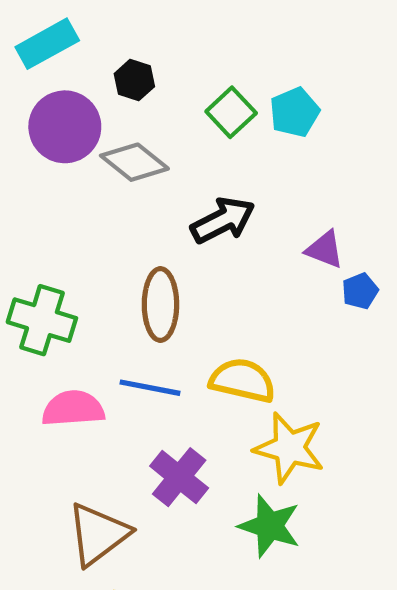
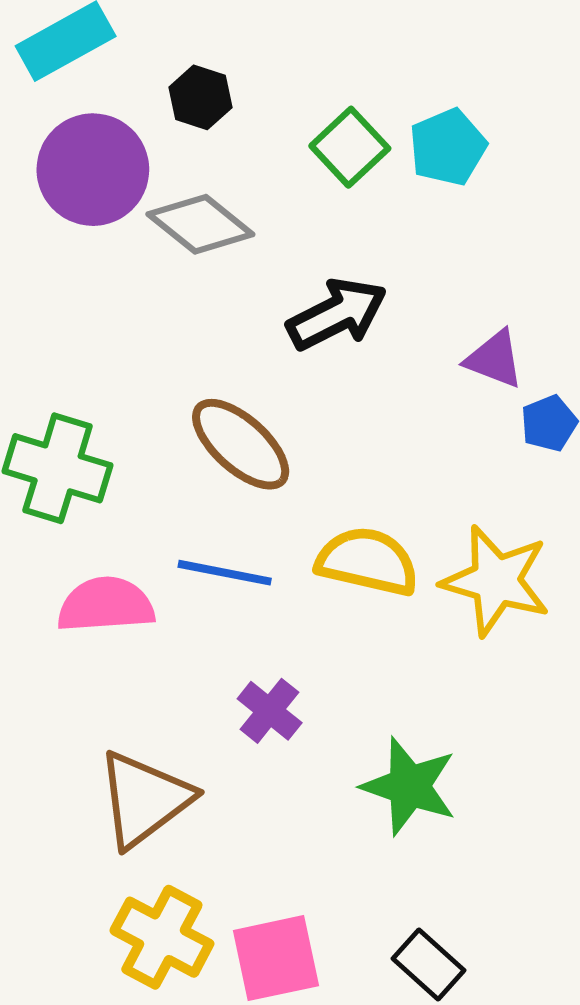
brown ellipse: (160, 305) -> (241, 444), turned -48
yellow star: (289, 448) -> (496, 581), moved
purple cross: (179, 477) -> (270, 711), size x0.7

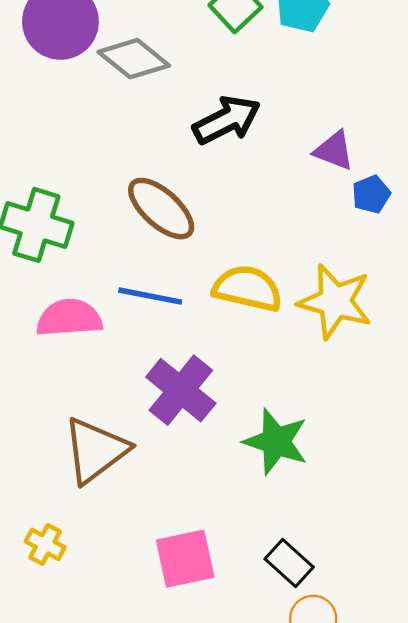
purple cross: (270, 711) -> (181, 390), size x1.6
yellow cross: (162, 937) -> (45, 544), moved, size x0.6

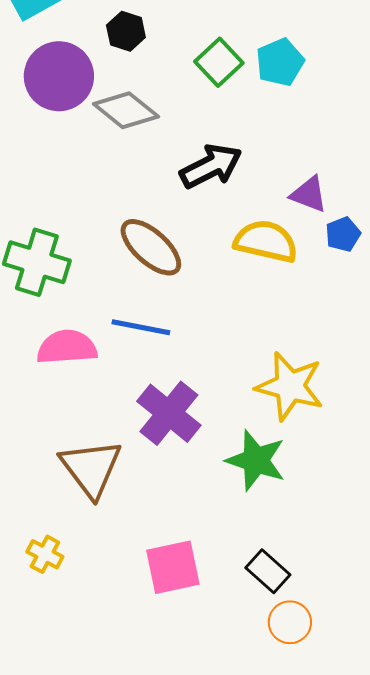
yellow semicircle: (248, 288) -> (266, 241), moved
yellow star: (335, 302) -> (290, 386), moved
brown triangle: (95, 450) -> (91, 468), turned -30

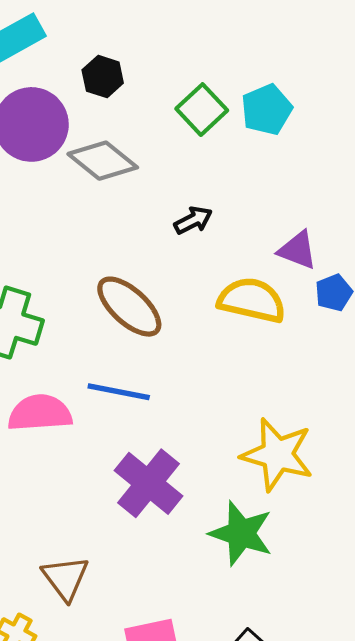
black arrow: (211, 166) -> (193, 220), size x0.6
brown triangle: (91, 468) -> (65, 578), moved, size x0.7

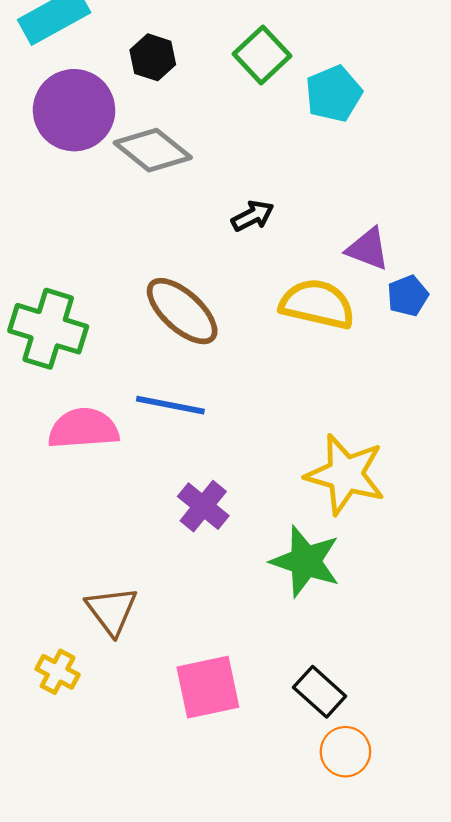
green square: (202, 110) -> (262, 55), moved
purple cross: (148, 483) -> (203, 506), size x0.7

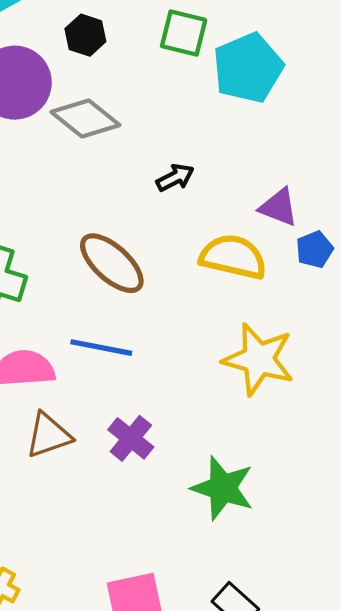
green square: (262, 55) -> (184, 33), turned -33
cyan pentagon: (334, 94) -> (248, 68), size x1.4
yellow star: (345, 474) -> (259, 359), moved
brown triangle: (112, 611) -> (48, 435), moved, turned 48

